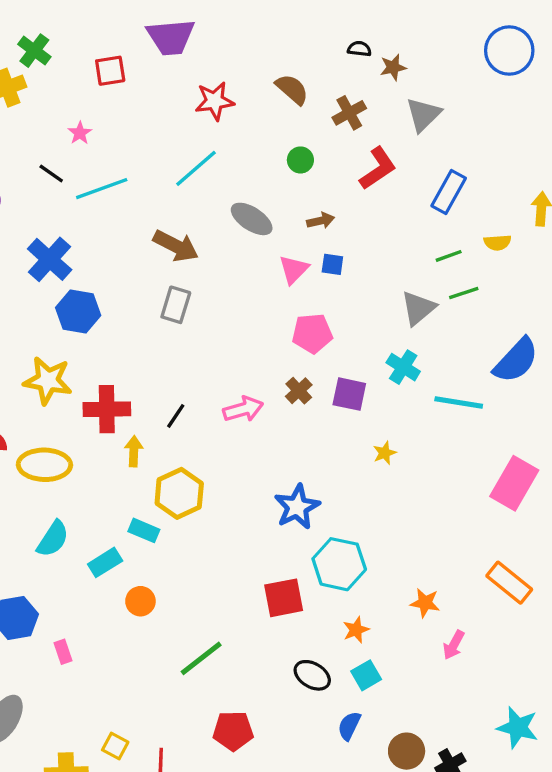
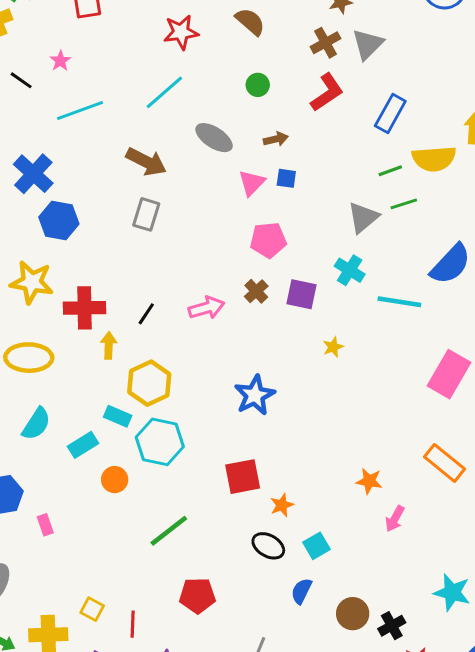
brown cross: (349, 113) -> (326, 43), moved
black line: (51, 173) -> (21, 80), moved
yellow semicircle: (497, 242) -> (434, 159), size x1.8
cyan hexagon: (339, 564) -> (160, 442), moved
orange star: (356, 630) -> (282, 505), moved

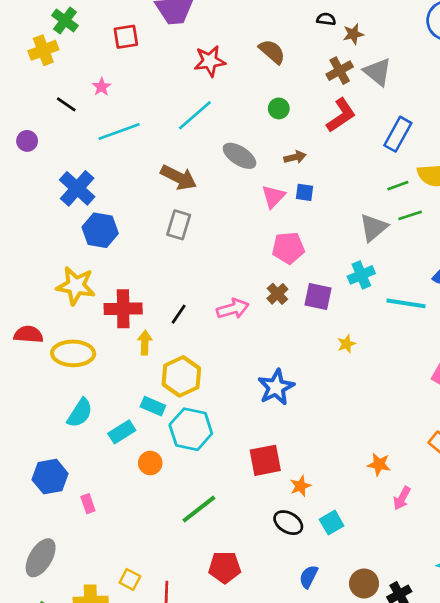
gray triangle: (368, 44) -> (378, 72), turned -36
cyan cross: (350, 270) -> (361, 275), turned 35
blue semicircle: (301, 591) -> (309, 577), moved

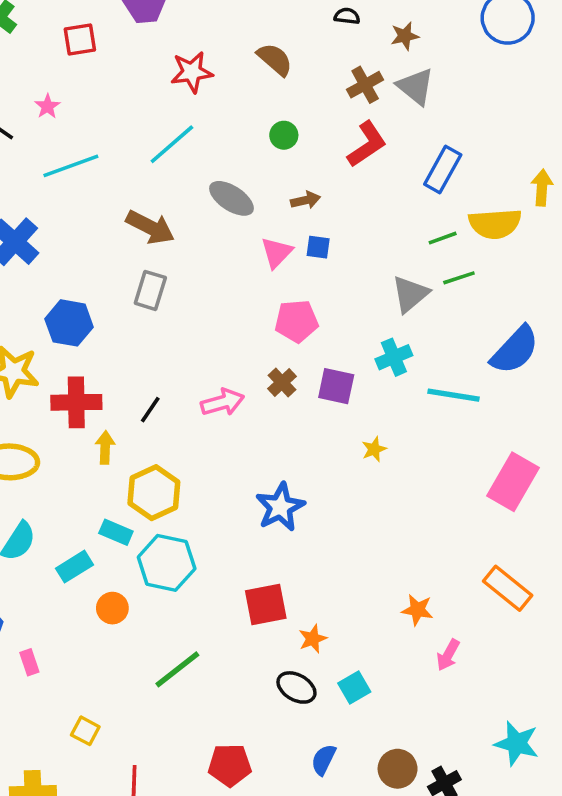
brown star: (353, 34) -> (405, 36), moved
blue hexagon: (100, 230) -> (69, 323), moved
red pentagon: (225, 567) -> (230, 765), moved
yellow square: (130, 579) -> (85, 731), moved

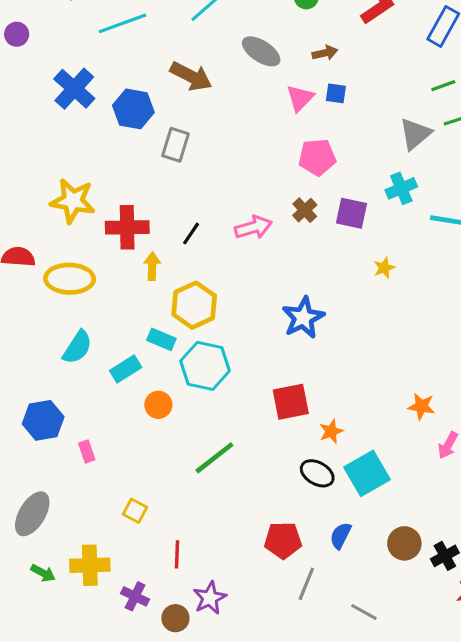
gray rectangle: (150, 290) -> (175, 145), moved
blue hexagon: (69, 323) -> (133, 109), moved
cyan square: (354, 687) -> (367, 473), size x1.6
red pentagon: (230, 765) -> (283, 540), moved

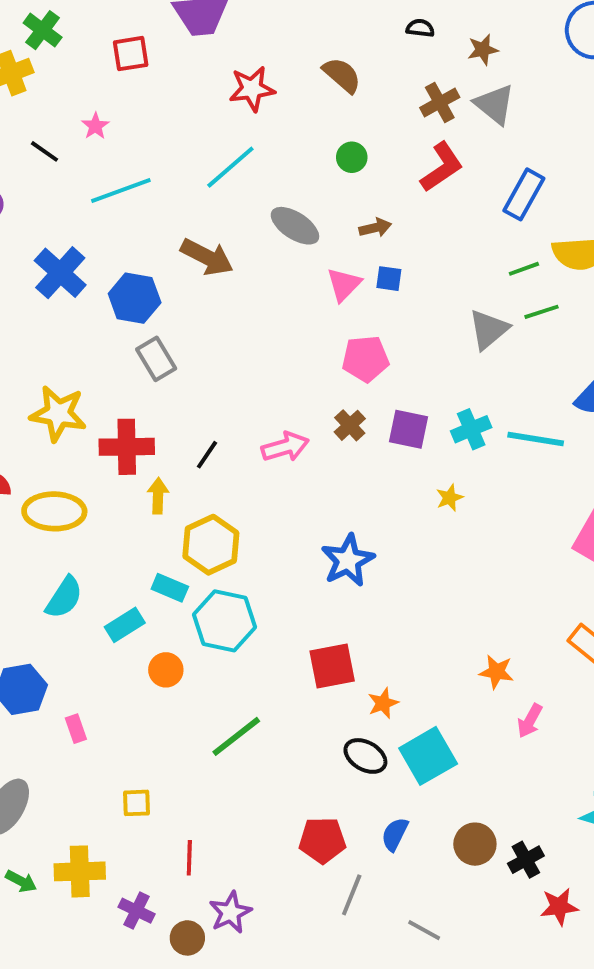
gray rectangle: (175, 145) -> (156, 359), moved, turned -48
cyan cross: (401, 188) -> (471, 429), moved
yellow square: (135, 511) -> (137, 803), turned -30

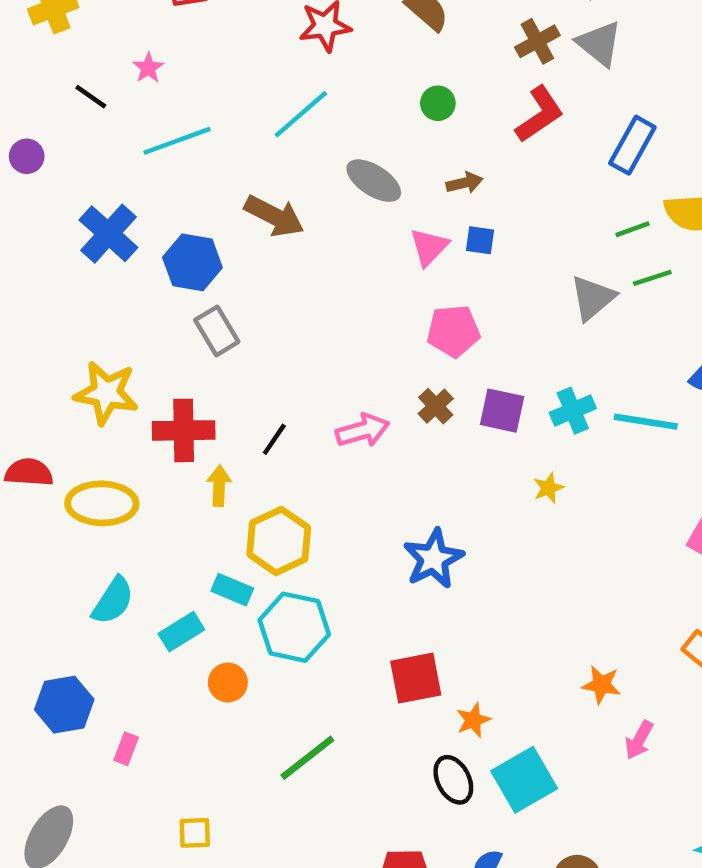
pink rectangle: (76, 729) -> (126, 749), turned 40
black ellipse: (365, 756) -> (453, 780), turned 33

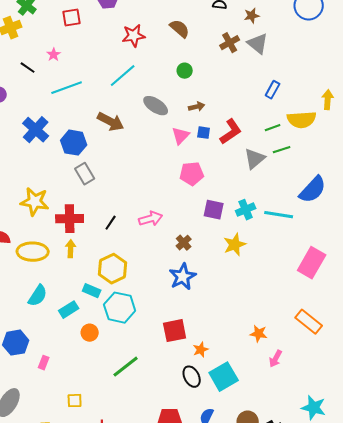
red L-shape: (540, 114) -> (231, 132), moved
blue rectangle: (632, 145) -> (273, 90), size x0.7
brown cross: (436, 406) -> (184, 243), moved
yellow arrow: (219, 486) -> (71, 249), moved
yellow star: (548, 488) -> (235, 245), size x1.6

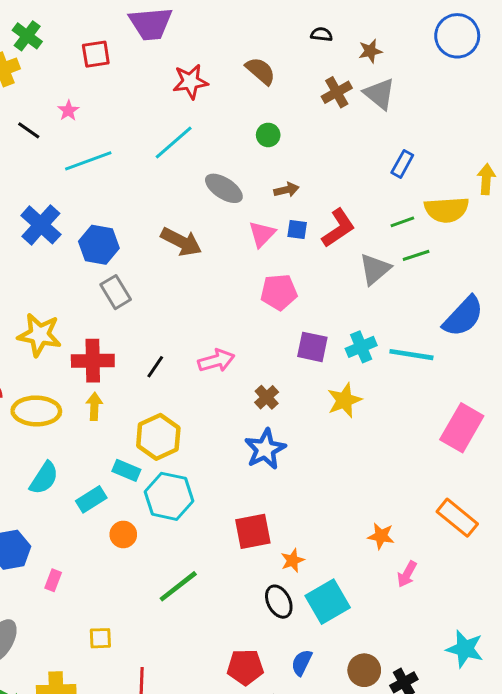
brown arrow: (111, 122) -> (181, 242), moved

